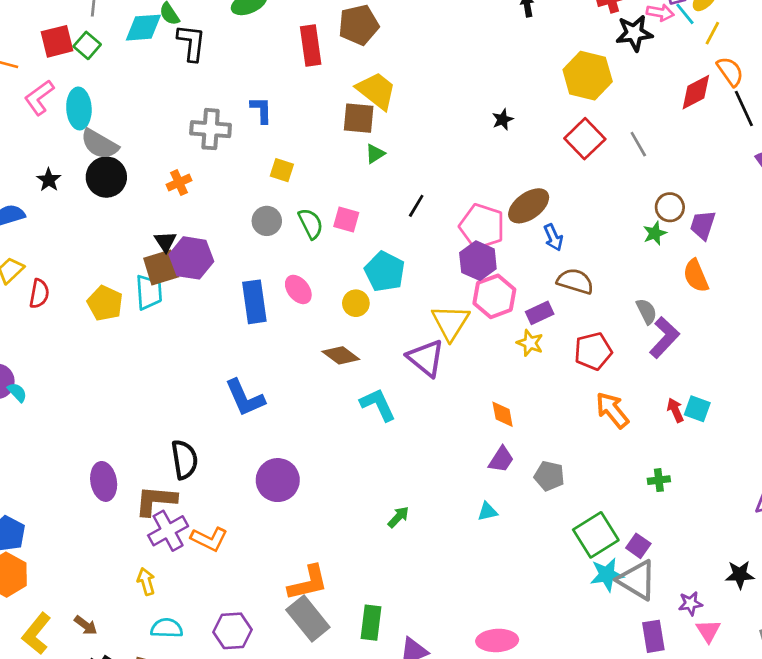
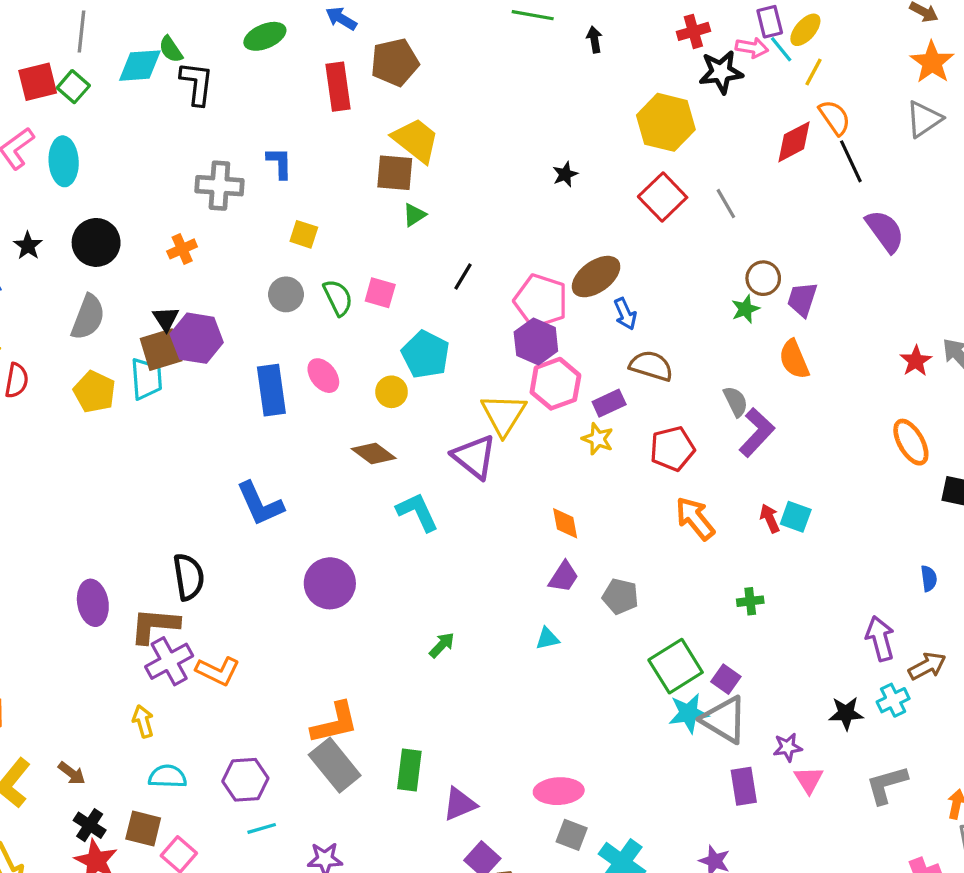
gray semicircle: (100, 144) -> (88, 317), moved, turned -99
purple circle: (278, 480) -> (330, 583), moved

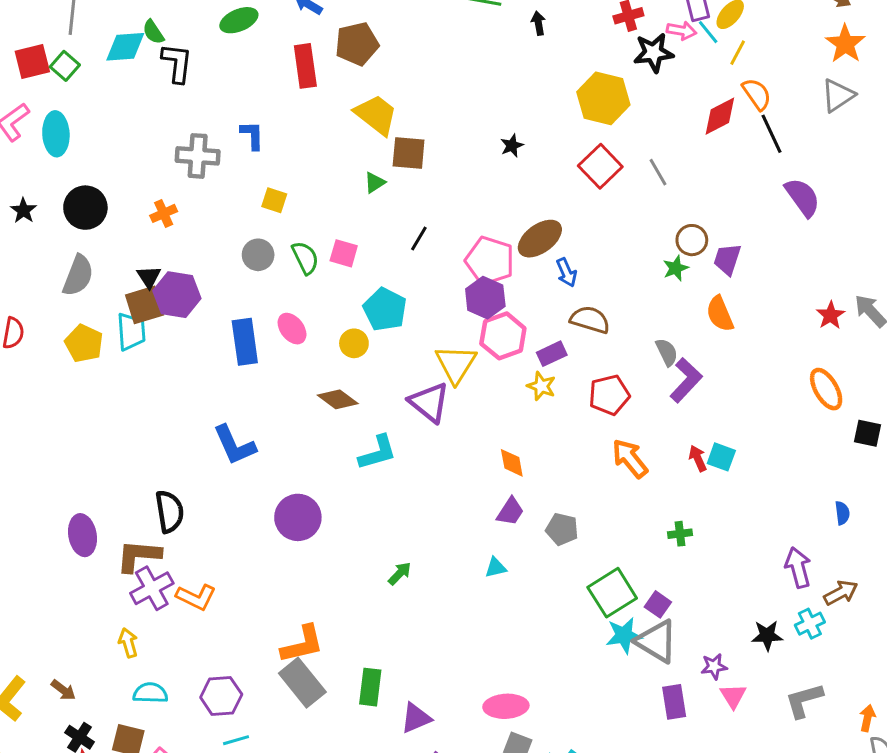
brown square: (395, 173) -> (409, 153), moved
cyan L-shape: (417, 512) -> (378, 452), turned 99

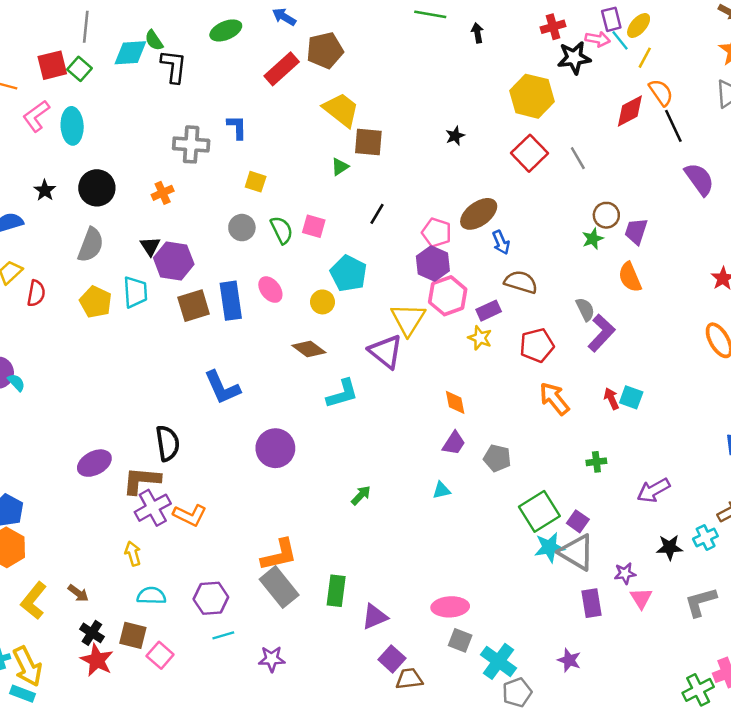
red rectangle: (305, 66) -> (282, 69), turned 56
pink pentagon: (490, 261) -> (437, 233), size x0.7
brown square: (144, 305) -> (194, 306), moved
purple ellipse: (82, 535) -> (94, 463), turned 72
purple arrow: (798, 568) -> (653, 490), moved, turned -104

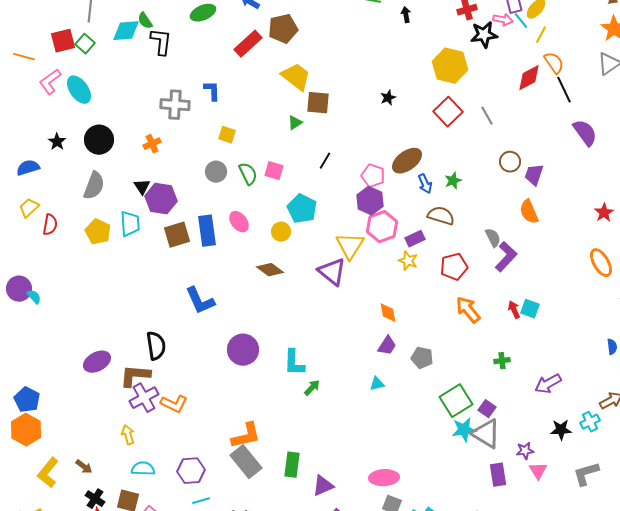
cyan ellipse: (72, 126) -> (79, 90), turned -32
green star: (593, 239) -> (453, 181), moved
cyan L-shape: (342, 394) -> (294, 363), moved, turned 108

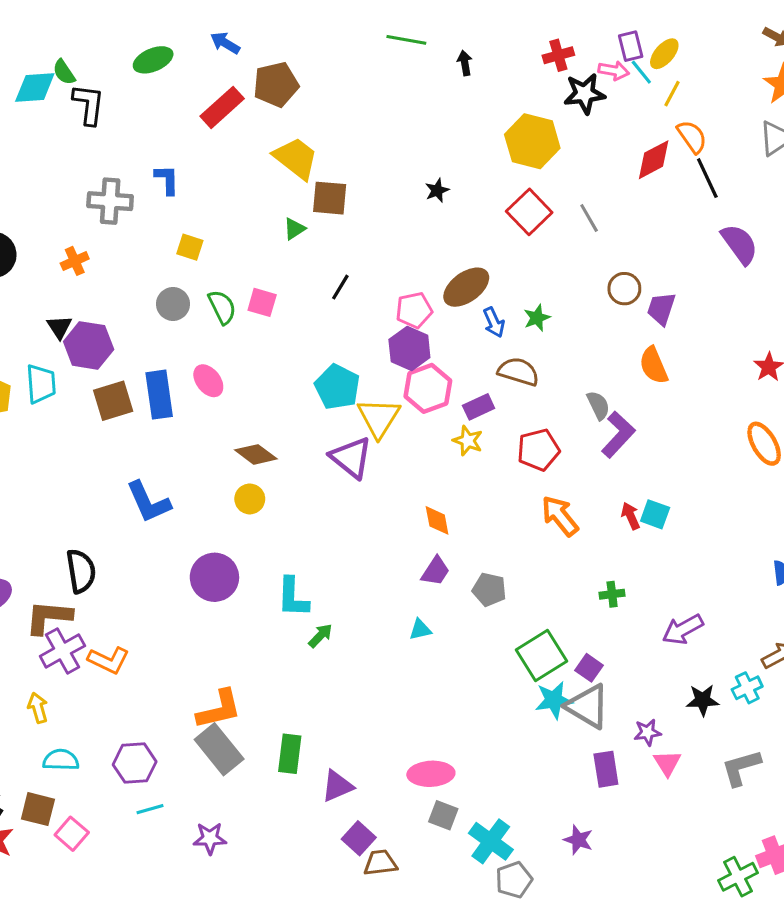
pink pentagon: (373, 176) -> (414, 310), turned -30
cyan pentagon: (302, 209) -> (337, 387), moved
yellow circle: (281, 232) -> (250, 499), moved

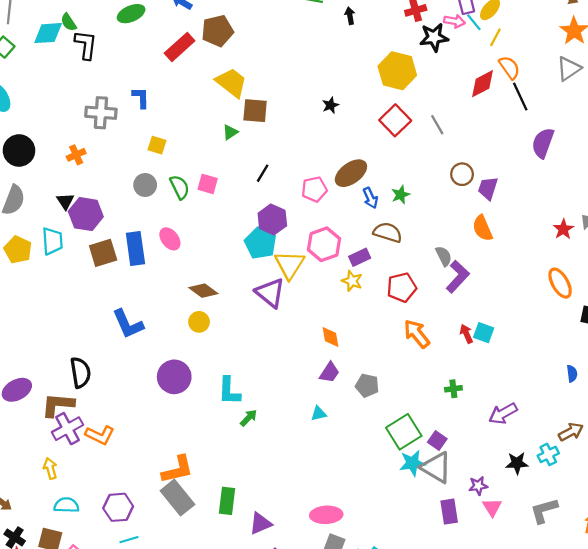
purple semicircle: (740, 244) -> (543, 143), turned -124
purple hexagon: (409, 349) -> (272, 219), moved

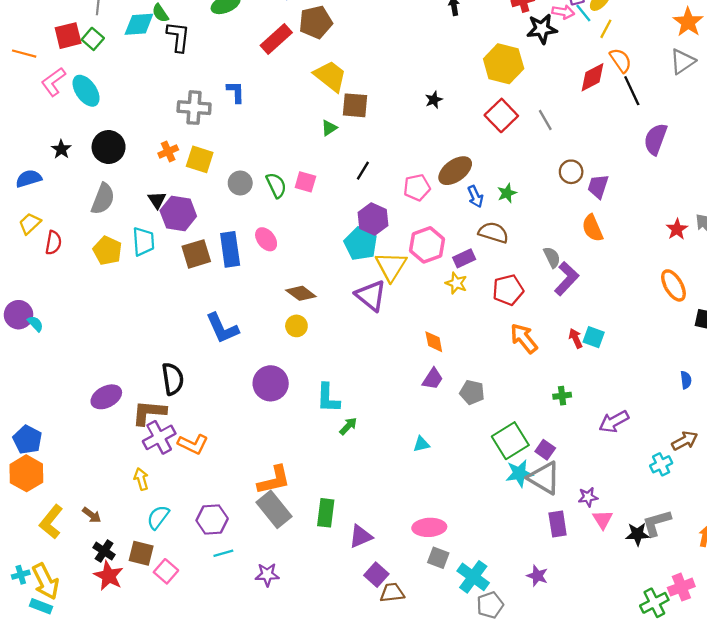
yellow square: (157, 145) -> (200, 159), moved, size x1.4
cyan triangle: (319, 414) -> (421, 444), moved
black star: (517, 463) -> (637, 534), moved
cyan semicircle: (66, 505) -> (158, 517), turned -55

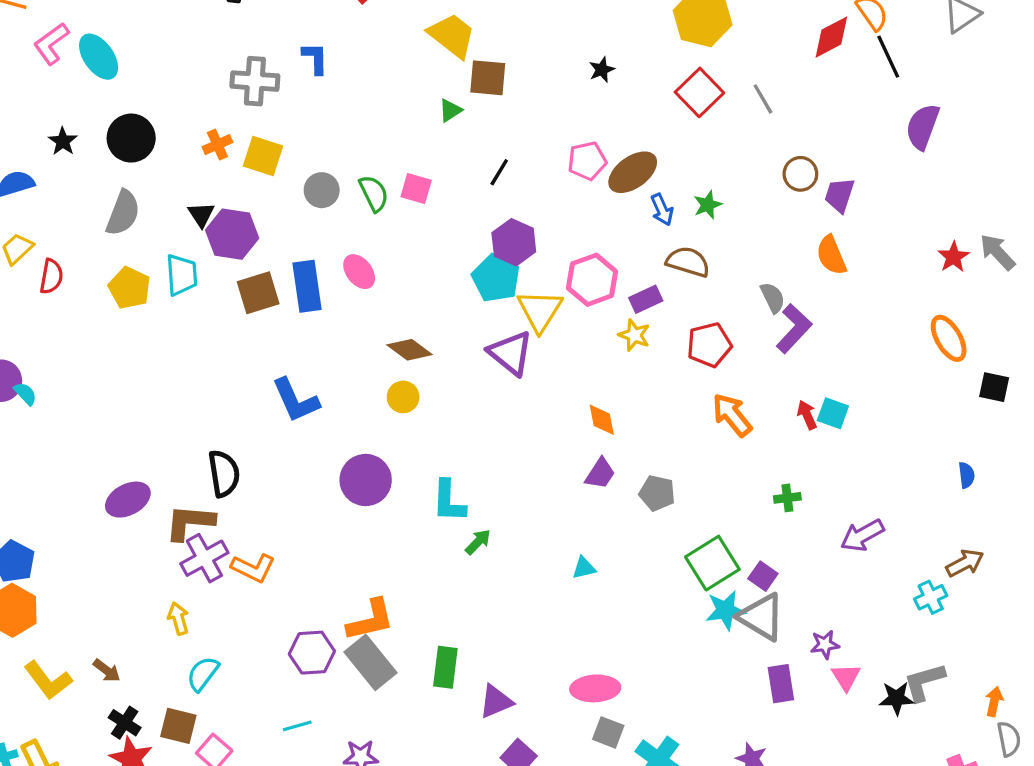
pink pentagon: (417, 188) -> (587, 161), moved
purple hexagon: (212, 520) -> (312, 653), moved
yellow L-shape: (51, 522) -> (48, 680), turned -76

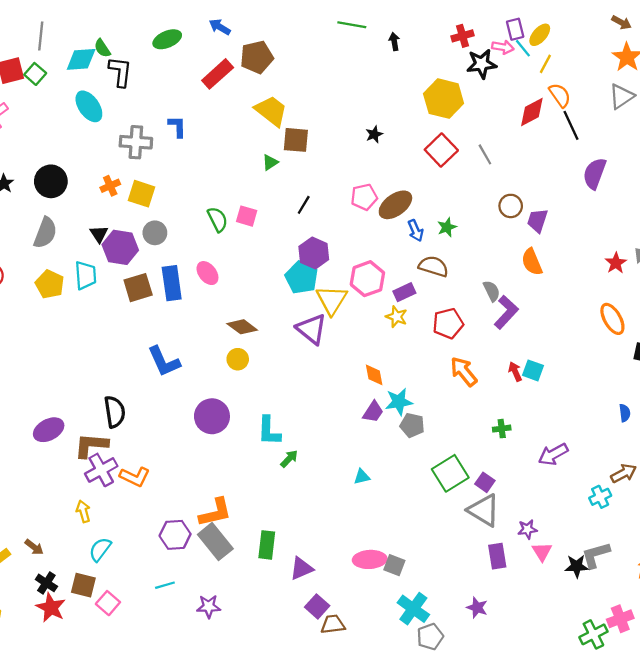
cyan ellipse: (99, 57) -> (89, 106), moved
gray circle: (322, 190) -> (155, 233), moved
cyan star: (726, 610) -> (399, 402), moved
gray square: (608, 732) -> (394, 565), moved

